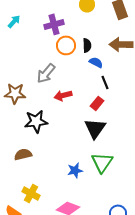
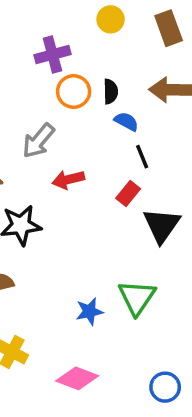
black triangle: (95, 128) -> (162, 225), moved

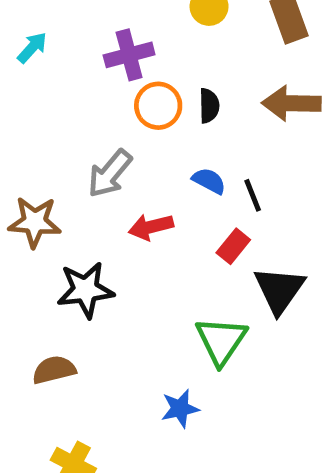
blue semicircle: (126, 121) -> (209, 181), moved
green triangle: (137, 297) -> (221, 341), moved

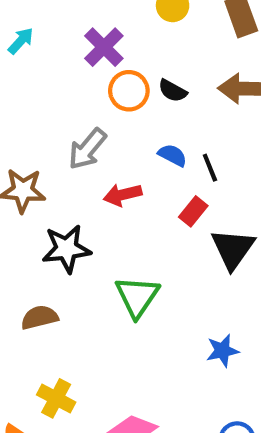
purple cross: (129, 55) -> (104, 47), turned -30
black semicircle: (209, 106) -> (173, 91), turned 120
green triangle: (221, 341) -> (137, 297), moved
blue star: (180, 409) -> (222, 351), moved

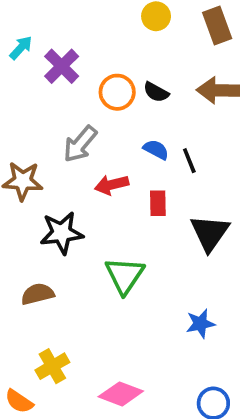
purple cross: (104, 47) -> (62, 66), moved
red rectangle: (193, 211) -> (158, 203), moved, turned -40
yellow cross: (56, 398) -> (52, 366), turned 32

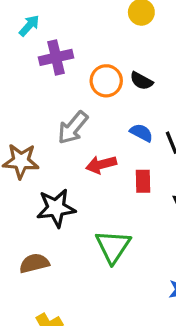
cyan arrow: (21, 48) -> (29, 26), moved
purple cross: (62, 66) -> (56, 57), turned 32

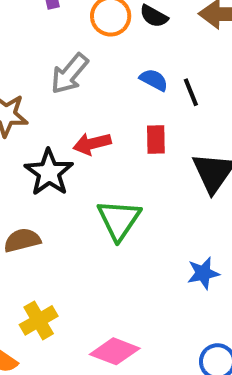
red arrow: (101, 164) -> (92, 144), moved
black star: (56, 208) -> (49, 172), turned -30

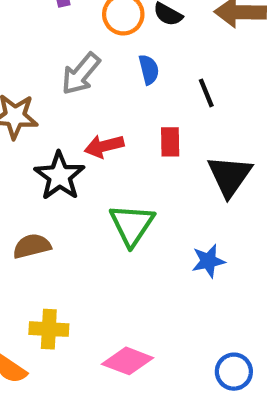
blue semicircle: (154, 80) -> (149, 70), moved, turned 48
blue star: (203, 273) -> (208, 261), moved
yellow cross: (39, 320) -> (49, 329), turned 33

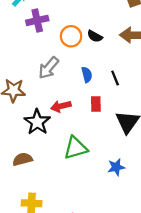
blue semicircle: (149, 70) -> (87, 75), moved
green triangle: (132, 225) -> (76, 148), turned 40

